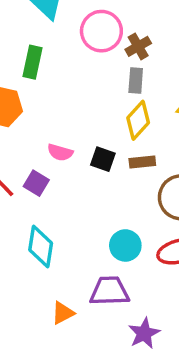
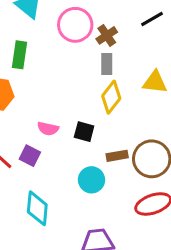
brown rectangle: (142, 162) -> (117, 156), moved
cyan circle: (125, 245) -> (91, 180), moved

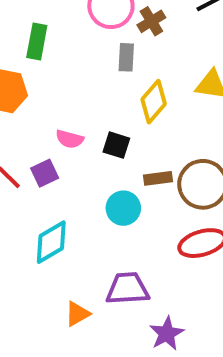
gray rectangle: (107, 64) -> (126, 57), moved
purple square: (30, 156) -> (45, 173), turned 35
cyan diamond: (37, 208) -> (51, 242), turned 52

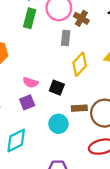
brown cross: (151, 21) -> (81, 18), turned -32
green rectangle: (37, 42) -> (30, 18), moved
purple square: (45, 173) -> (27, 102), moved

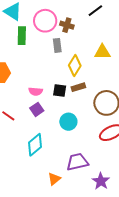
brown rectangle: (79, 108) -> (78, 87), moved

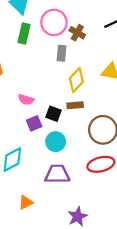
black square: (60, 90) -> (54, 114), moved
purple square: (37, 109) -> (34, 123), moved
purple trapezoid: (77, 162) -> (57, 174), moved

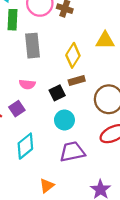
gray rectangle: (61, 53) -> (33, 46), moved, size x1.5
black square: (54, 114) -> (57, 93), turned -35
purple square: (34, 123) -> (17, 109), moved

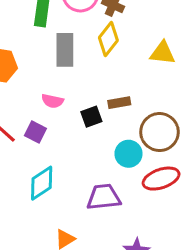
yellow diamond: (73, 55) -> (108, 39), moved
purple square: (17, 109) -> (35, 132), turned -35
cyan circle: (64, 120) -> (128, 154), moved

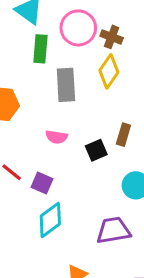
brown rectangle: (119, 103) -> (123, 135), turned -60
purple square: (35, 132) -> (42, 183), moved

